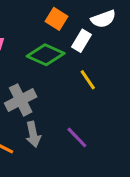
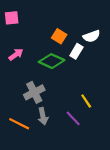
yellow line: (88, 80) -> (86, 101), moved

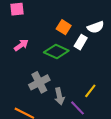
yellow line: (86, 101) -> (90, 91), turned 72
gray arrow: (43, 116) -> (59, 96), moved

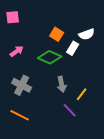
gray cross: (39, 82) -> (22, 85), moved, turned -36
gray arrow: (59, 96) -> (62, 84), moved

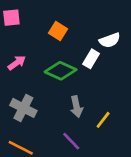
orange square: (57, 34) -> (58, 31), moved
purple line: (70, 110) -> (71, 141), moved

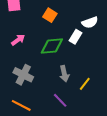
green diamond: (61, 71) -> (52, 46), turned -30

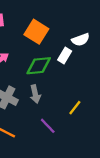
orange square: (50, 15) -> (36, 32), size x1.5
gray arrow: (64, 74) -> (35, 94), moved

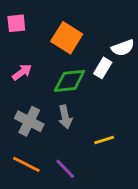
yellow line: (75, 108) -> (104, 140), moved, turned 35
purple line: (48, 126) -> (65, 169), moved

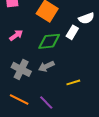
gray arrow: (65, 117) -> (46, 66), turned 77

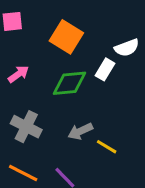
gray arrow: (46, 66) -> (80, 131), moved
yellow line: (73, 82) -> (107, 147), turned 48

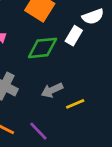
yellow line: (107, 147) -> (75, 104), turned -54

